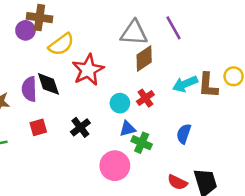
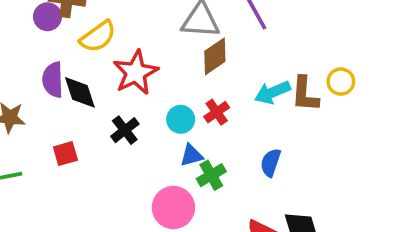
purple semicircle: (29, 89) -> (53, 80), moved
black cross: (80, 127) -> (125, 130), moved
green cross: (142, 143) -> (211, 175), turned 36

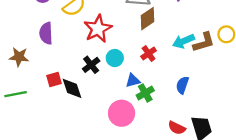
black diamond: (80, 92) -> (72, 88), moved
brown L-shape: (305, 94) -> (204, 42), turned -110
cyan circle: (181, 119) -> (115, 58), moved

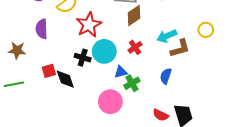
brown L-shape: (204, 42) -> (180, 48), moved
cyan circle: (115, 58) -> (104, 51), size x1.5
black cross: (91, 65) -> (83, 58), turned -35

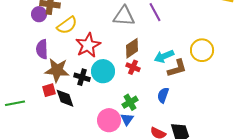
brown diamond: (134, 16) -> (132, 48), moved
yellow circle: (206, 30) -> (202, 50), size x1.5
red cross: (135, 47) -> (133, 67), turned -32
brown star: (17, 50) -> (57, 70), moved, size x1.4
blue triangle: (121, 72) -> (127, 119), moved, turned -40

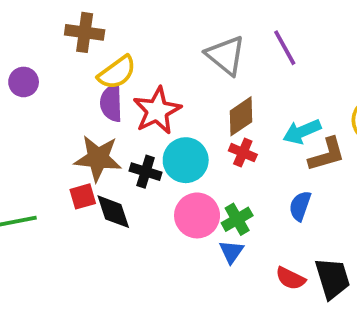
purple circle: (39, 14) -> (24, 82), moved
gray triangle: (124, 16) -> (226, 55), turned 35
purple semicircle: (42, 49) -> (111, 103), moved
pink circle: (109, 120) -> (197, 215), moved

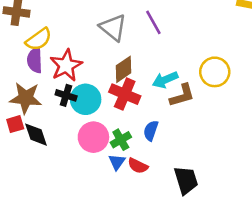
red cross: (243, 153) -> (125, 94), size x1.6
black cross: (146, 172) -> (66, 95), moved
blue semicircle: (300, 206) -> (151, 131), moved
red semicircle: (291, 278) -> (138, 166), moved

